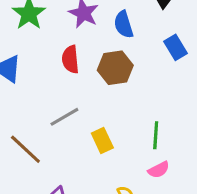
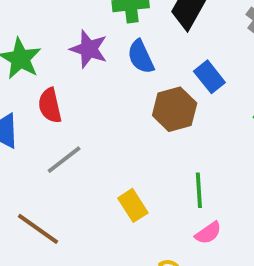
red semicircle: (70, 59) -> (50, 105), moved
brown hexagon: (115, 68) -> (175, 109), moved
gray line: (64, 117) -> (64, 160), moved

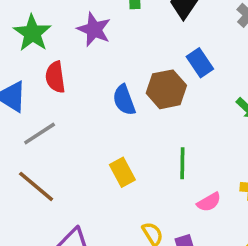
blue semicircle: (141, 57) -> (124, 100), moved
gray line: (64, 160) -> (40, 134), moved
pink semicircle: (208, 233) -> (209, 202), moved

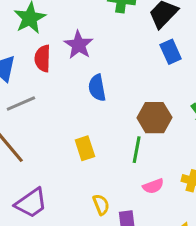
purple star: (94, 29) -> (79, 45), moved
blue rectangle: (200, 63) -> (171, 52), moved
brown hexagon: (166, 89) -> (154, 118), moved

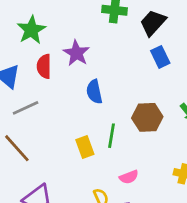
green line: (137, 150) -> (111, 136), moved
pink semicircle: (153, 186) -> (129, 177), moved

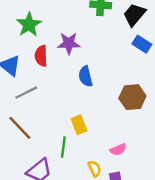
purple star: (76, 53) -> (69, 43), turned -30
blue rectangle: (160, 57) -> (142, 44), turned -30
green line: (111, 136) -> (63, 147), moved

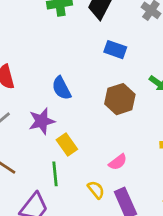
purple star: (69, 43) -> (42, 121), moved
blue rectangle: (142, 44) -> (115, 50), moved

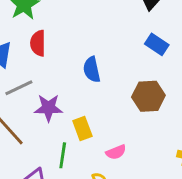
purple star: (42, 121) -> (48, 108), moved
pink semicircle: (118, 162) -> (116, 152), moved

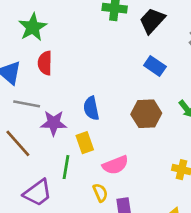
blue semicircle: (92, 70) -> (91, 108), moved
gray line: (19, 88) -> (27, 104), turned 35
pink semicircle: (116, 152) -> (115, 165), size x1.4

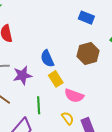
yellow rectangle: (85, 143) -> (56, 79), moved
pink semicircle: (115, 165) -> (74, 96), turned 54

